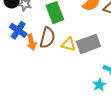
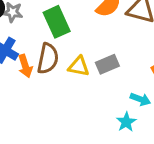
gray rectangle: (88, 44) -> (107, 64), size x0.7

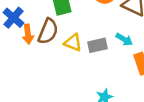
cyan arrow: (140, 99) -> (124, 39), moved

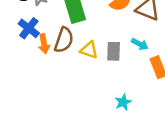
gray rectangle: (98, 45) -> (114, 51), turned -72

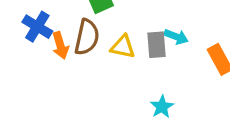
cyan arrow: (140, 44) -> (176, 37), moved
cyan star: (123, 102) -> (162, 107), moved

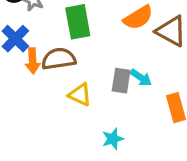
brown semicircle: (87, 37) -> (59, 59), turned -124
yellow triangle: (123, 47) -> (80, 95), moved

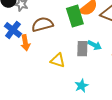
green rectangle: (78, 22) -> (75, 16), moved
brown semicircle: (59, 59) -> (42, 24), moved

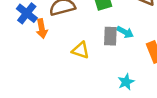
cyan star: (81, 86) -> (126, 82), moved

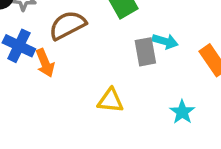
yellow triangle: (81, 50) -> (110, 101), moved

